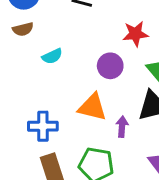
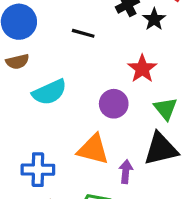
red star: (135, 34) -> (142, 69), turned -30
cyan semicircle: (52, 56) -> (49, 92), size x1.5

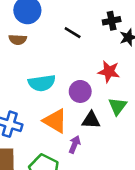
red star: (142, 69) -> (109, 72), turned 30
cyan semicircle: (49, 92) -> (42, 83), moved
black triangle: (161, 149) -> (91, 120), moved, size x0.7

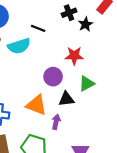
cyan semicircle: (42, 83) -> (19, 46), moved
green triangle: (118, 106) -> (87, 84), turned 35

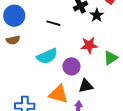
cyan semicircle: (19, 46) -> (47, 56), moved
green triangle: (87, 84) -> (111, 58), moved

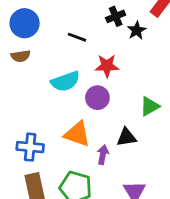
red star: (89, 45) -> (107, 66), moved
green triangle: (111, 58) -> (150, 106), moved
black triangle: (86, 86) -> (127, 137), moved

